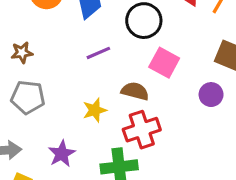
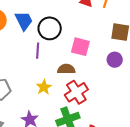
black circle: (144, 21) -> (50, 28), moved
purple line: (98, 53) -> (38, 51), turned -49

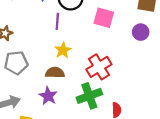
brown semicircle: (66, 69) -> (55, 73), moved
yellow star: (44, 87) -> (63, 50), moved

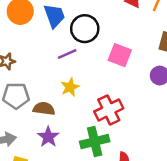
purple line: (57, 21) -> (67, 54), turned 56
brown semicircle: (55, 73) -> (44, 109), moved

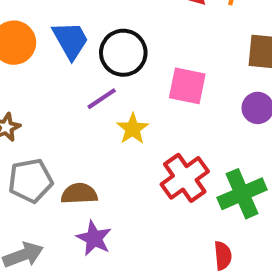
yellow star: (70, 87) -> (133, 129), moved
green cross: (95, 142) -> (242, 194), moved

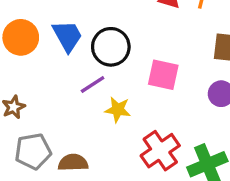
yellow star: (133, 129) -> (118, 110), turned -30

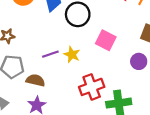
purple line: (93, 84) -> (50, 54), moved

